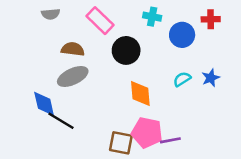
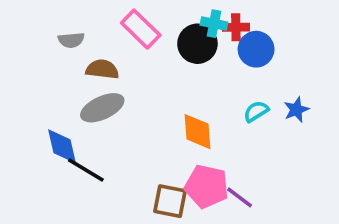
gray semicircle: (51, 14) -> (71, 40), moved
red cross: (211, 19) -> (236, 27), moved
black circle: (126, 50) -> (197, 44), moved
purple line: (170, 140) -> (240, 197), turned 48

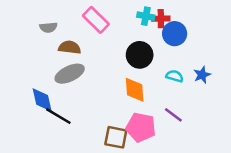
black circle: (197, 44) -> (140, 55), moved
cyan semicircle: (256, 111) -> (175, 76), turned 49
purple line: (240, 197) -> (173, 115), moved

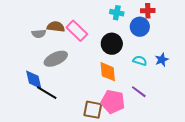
red cross: (161, 19) -> (148, 11), moved
pink rectangle: (96, 20) -> (77, 31), moved
gray semicircle: (48, 27) -> (39, 34), moved
brown semicircle: (70, 47) -> (56, 27), moved

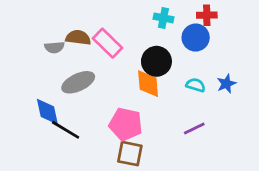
orange diamond: (108, 72) -> (148, 84), moved
purple line: (139, 92) -> (194, 128), turned -63
pink pentagon: (113, 102) -> (126, 124), moved

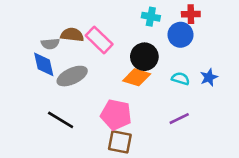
orange diamond: (148, 84) -> (137, 77), turned -68
blue diamond: (47, 112) -> (44, 64), moved

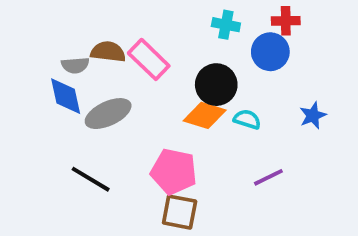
cyan semicircle: (180, 79) -> (247, 119), moved

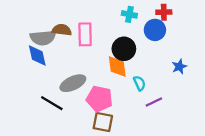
pink rectangle: (149, 59) -> (85, 34), turned 45
gray semicircle: (75, 65) -> (43, 38), size x1.6
gray ellipse: (108, 114) -> (73, 83), moved
orange diamond: (205, 115) -> (117, 67), turned 65
cyan semicircle: (247, 119) -> (139, 83), moved, turned 48

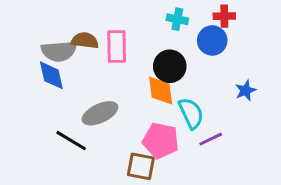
cyan semicircle: (139, 83) -> (191, 113), size x1.5
pink pentagon: (99, 99) -> (161, 141), moved

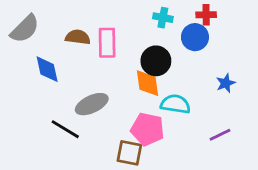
gray semicircle: (59, 51) -> (25, 29), moved, turned -40
cyan semicircle: (191, 113) -> (175, 104), turned -56
purple line: (211, 139) -> (220, 135), moved

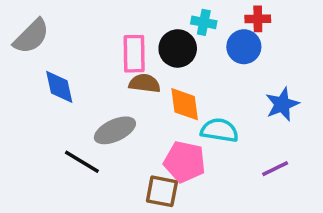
brown semicircle: (78, 37) -> (145, 83), moved
black circle: (156, 61) -> (178, 48), moved
blue star: (226, 83) -> (282, 104), size x1.4

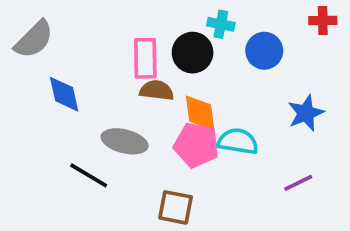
red cross: (258, 19) -> (323, 21), moved
gray ellipse: (115, 130) -> (125, 141), turned 39
pink pentagon: (185, 162) -> (196, 145), moved

